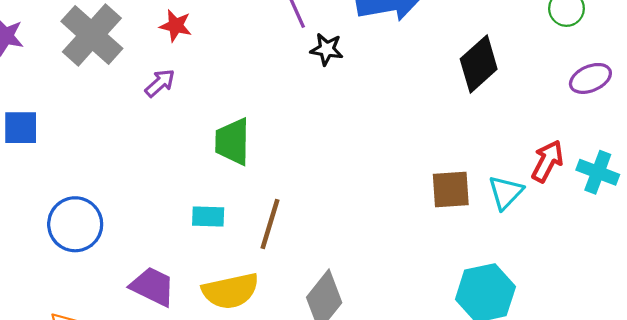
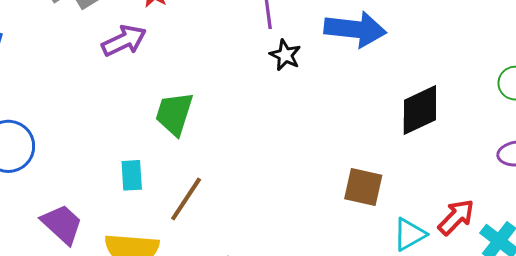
purple arrow: (160, 83) -> (124, 41), size x1.4
brown square: (451, 189) -> (363, 187), moved
cyan rectangle: (208, 216) -> (132, 175), turned 68

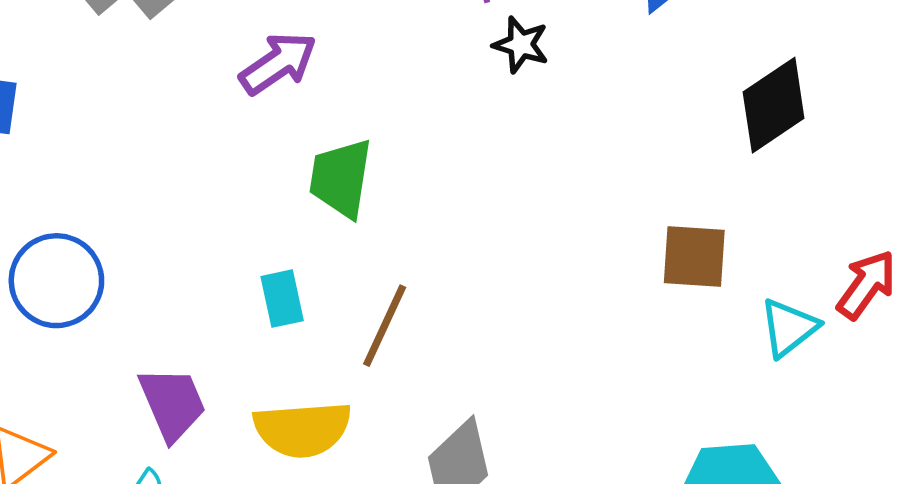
purple arrow: (124, 41) -> (278, 63), moved
purple trapezoid: (62, 224) -> (172, 404), turned 33

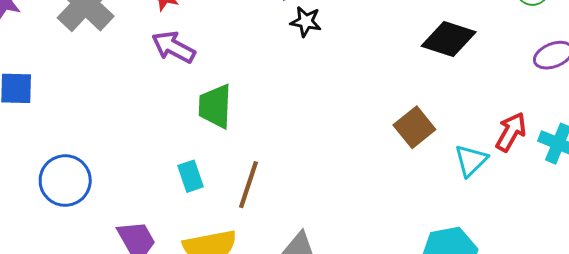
purple arrow: (278, 63) -> (173, 47), turned -111
black diamond: (774, 105) -> (449, 39), turned 58
brown square: (694, 257) -> (414, 127), turned -36

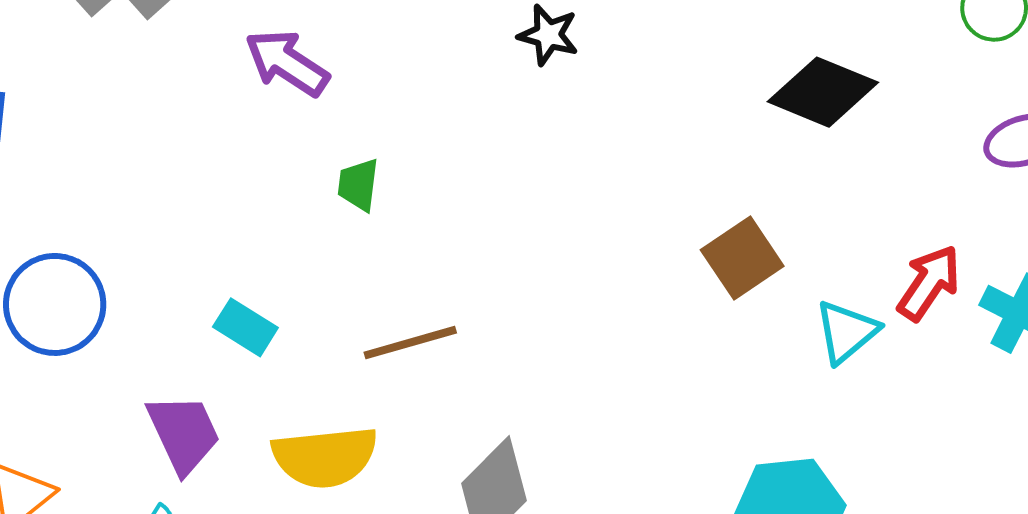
green trapezoid: (215, 106) -> (358, 185), size x0.6
cyan rectangle: (190, 176) -> (245, 327), moved, turned -44
brown line: (249, 185) -> (410, 343), turned 51

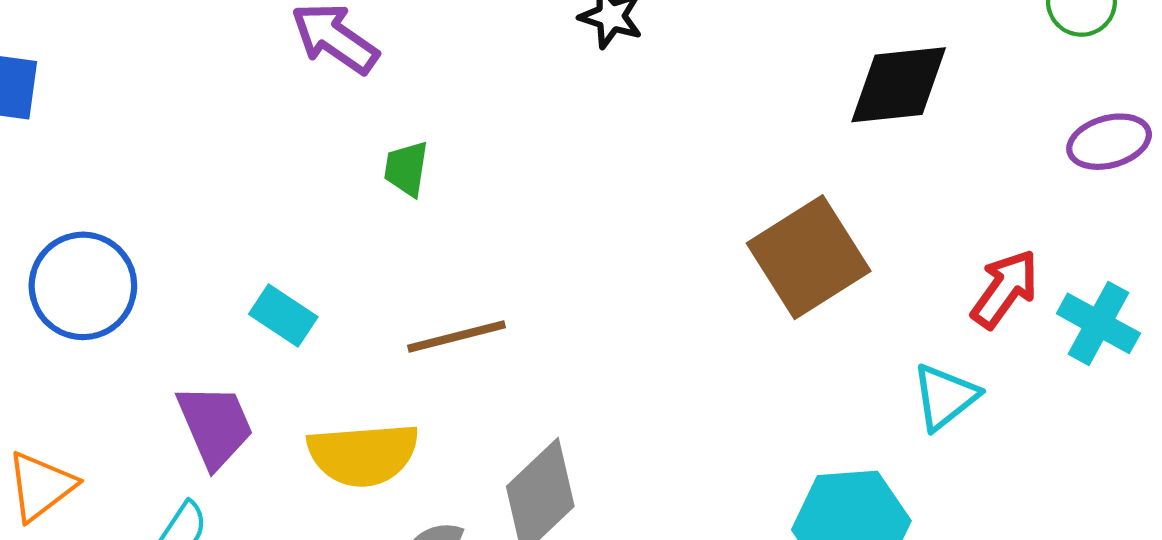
black diamond: (823, 92) -> (899, 85), turned -30
brown square: (742, 258) -> (809, 257), size x1.4
cyan triangle: (846, 332) -> (945, 397), moved

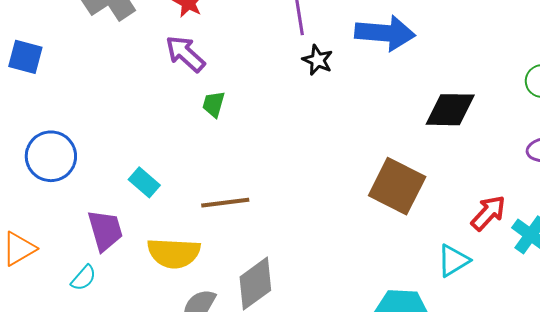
green trapezoid: (406, 169) -> (214, 104), moved
brown square: (809, 257) -> (397, 186), turned -38

